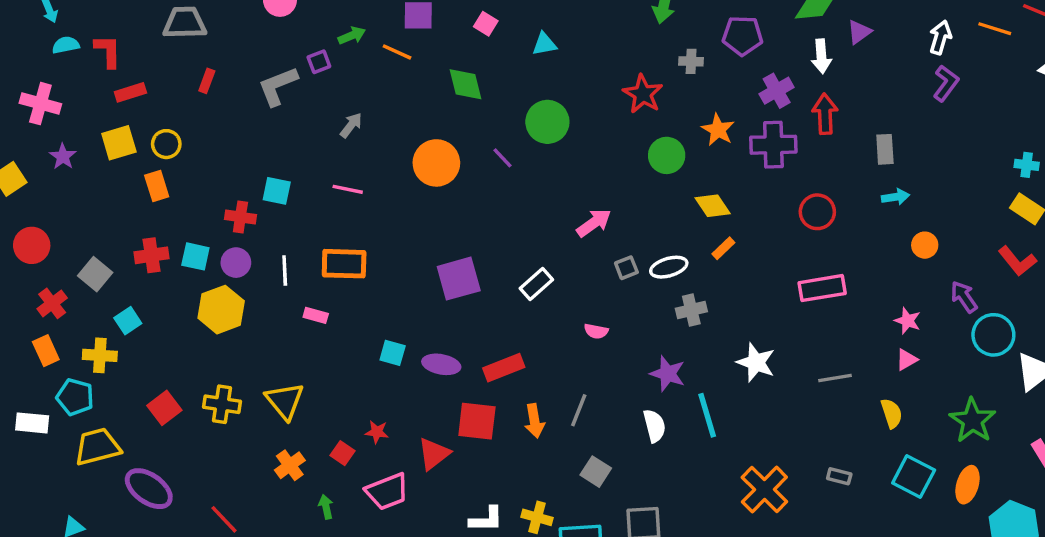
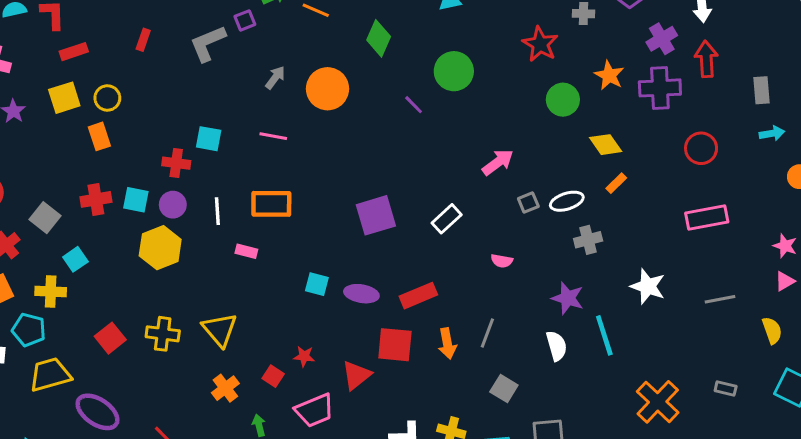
green diamond: (466, 84) -> (379, 38), turned 39
orange circle: (436, 163) -> (327, 89), moved

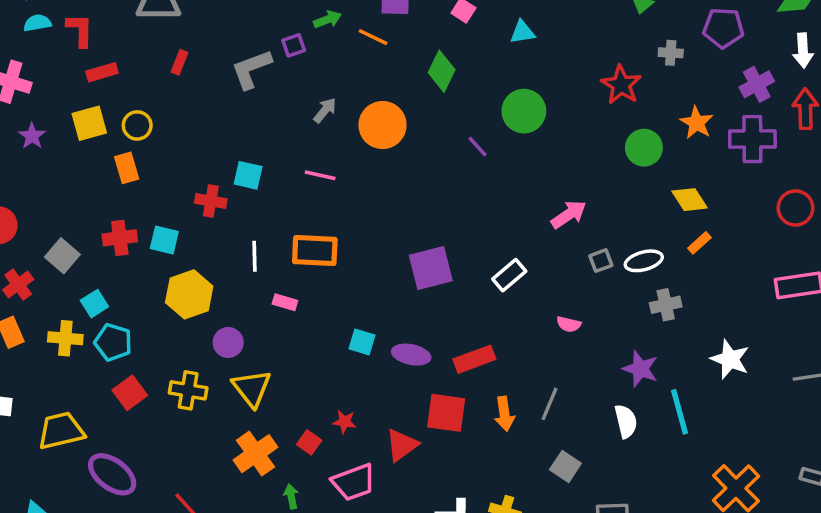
purple circle: (173, 205) -> (228, 342), moved
cyan pentagon: (29, 330) -> (113, 342), moved
orange cross: (225, 388) -> (256, 454), size x1.4

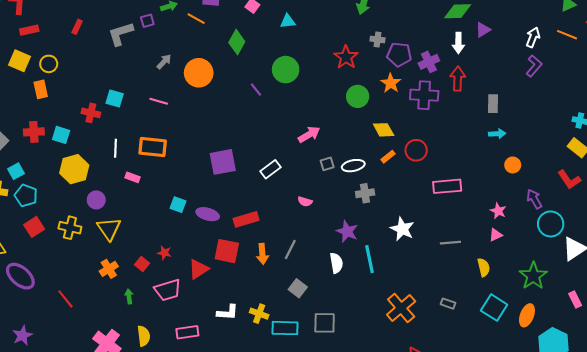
purple pentagon: (723, 28) -> (399, 54), moved
yellow square: (89, 123) -> (20, 61), turned 35
red circle: (795, 208) -> (416, 150), moved
orange cross: (256, 454) -> (109, 269), size x0.7

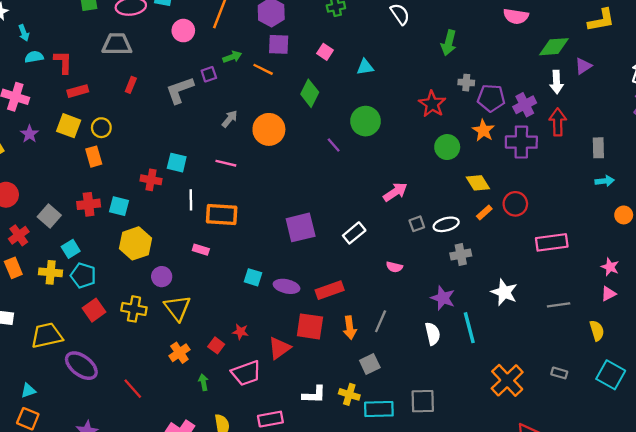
white line: (116, 148) -> (191, 200), moved
gray square: (298, 288) -> (370, 364), moved, turned 30

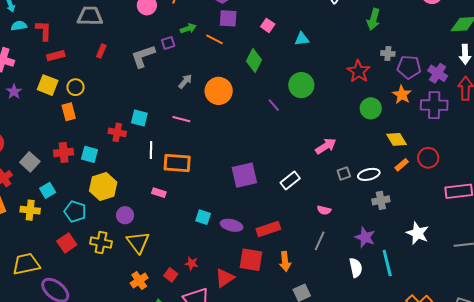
purple cross: (525, 105) -> (438, 73), turned -30
cyan pentagon: (83, 275) -> (75, 211), moved
gray line: (381, 321) -> (320, 241), moved

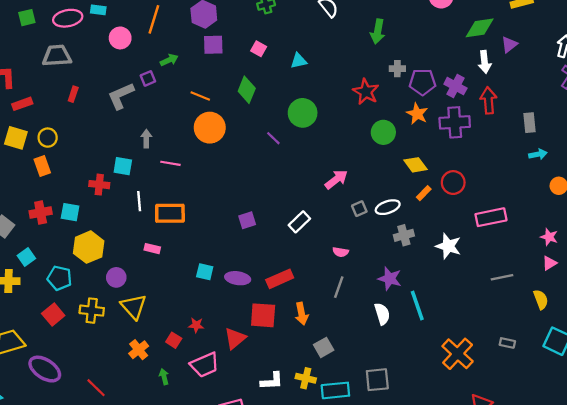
orange line: (214, 39) -> (200, 96), moved
gray arrow: (185, 81) -> (146, 139), moved, turned -35
purple square: (244, 175) -> (247, 220), size x0.6
white star: (418, 233) -> (448, 246), moved

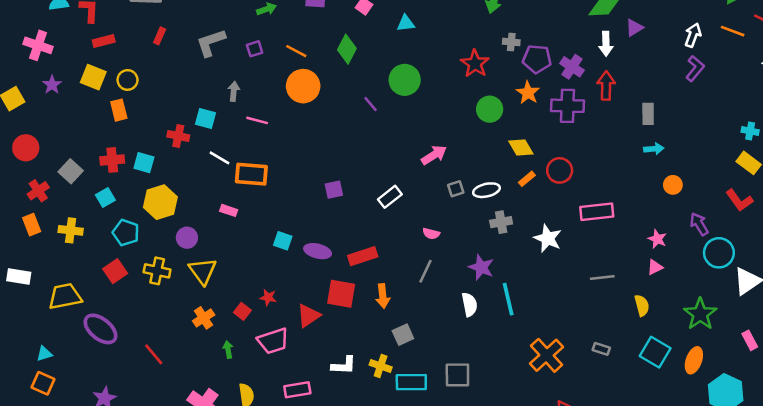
purple square: (148, 78) -> (255, 49), moved
white line: (139, 201) -> (220, 158), turned -60
cyan square: (26, 257) -> (105, 198), moved

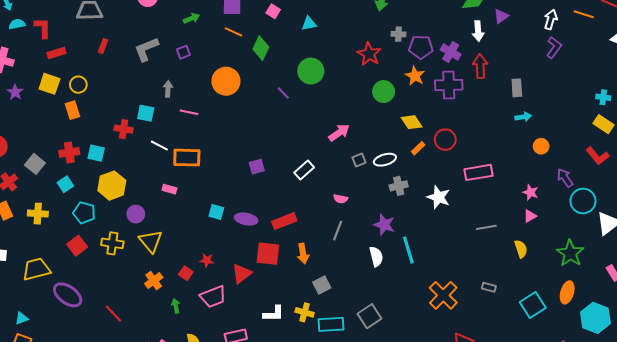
orange line: (296, 51) -> (233, 32), moved
cyan square: (655, 352) -> (533, 305), moved, turned 30
gray square: (457, 375) -> (369, 316), turned -30

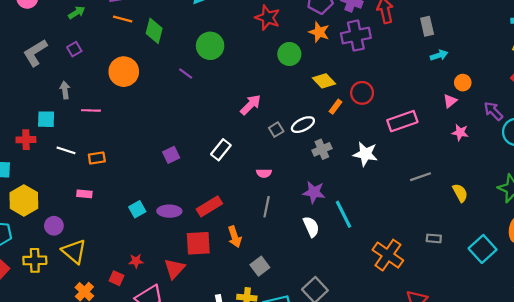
orange rectangle: (187, 158) -> (97, 158), size x0.6
cyan square: (216, 212) -> (137, 209), turned -35
pink triangle: (530, 216) -> (450, 101), moved

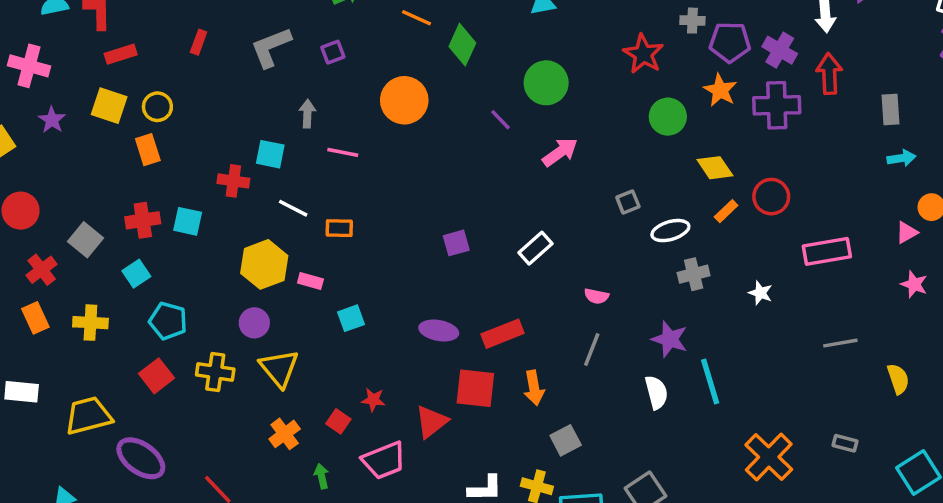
pink arrow: (251, 105) -> (560, 152), moved
gray square: (276, 130) -> (628, 202), moved
white star: (365, 154) -> (760, 293), size x0.6
yellow hexagon: (24, 200) -> (264, 264), moved
cyan square: (137, 209) -> (351, 318), moved

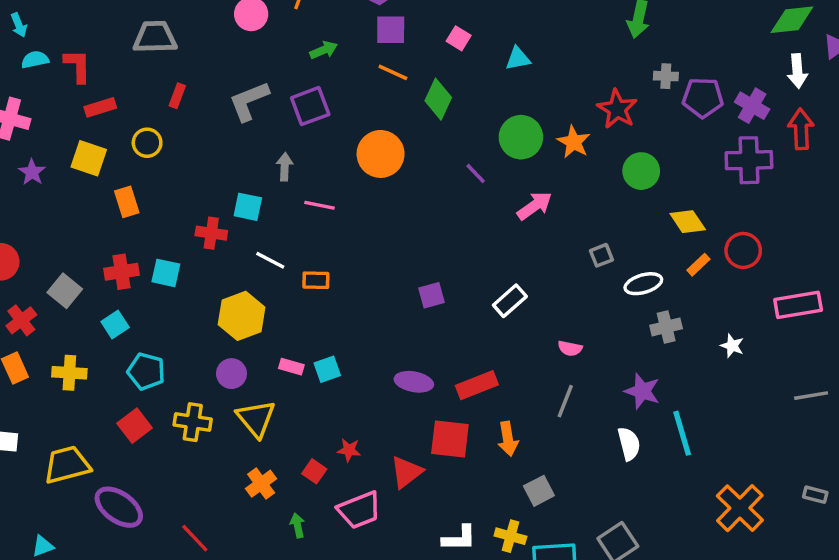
purple square: (333, 52) -> (310, 106), size x1.6
orange star: (720, 90) -> (574, 142), moved
yellow circle: (157, 107) -> (147, 143), moved
pink rectangle: (310, 281) -> (291, 367), moved

